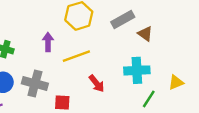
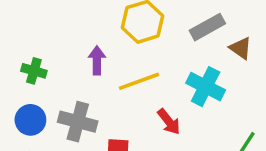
cyan cross: (137, 70) -> (206, 87), moved, turned 30

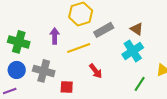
gray rectangle: (207, 27) -> (104, 30), moved
green cross: (34, 71) -> (19, 42), size x1.5
cyan cross: (206, 87) -> (133, 51), moved, turned 30

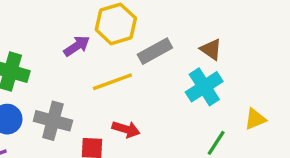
purple arrow: (55, 36) -> (77, 46), moved, turned 56
red arrow: (96, 71) -> (126, 129), moved, turned -35

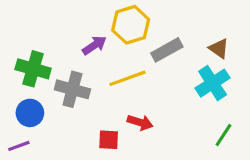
gray cross: (53, 121) -> (72, 89), moved

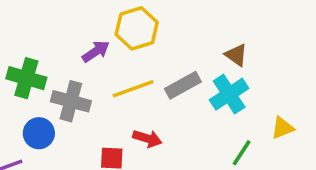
gray rectangle: (167, 50) -> (183, 85), moved
blue circle: (30, 113) -> (39, 133), moved

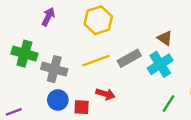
purple arrow: (96, 51) -> (48, 17), moved, turned -30
blue circle: (39, 133) -> (58, 100), moved

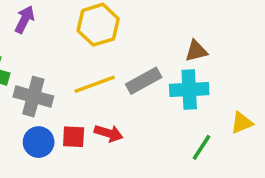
brown triangle: (165, 38) -> (196, 51), turned -49
cyan cross: (160, 64) -> (189, 90), turned 30
red square: (82, 107) -> (74, 137), moved

